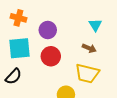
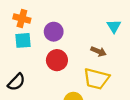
cyan triangle: (95, 25) -> (114, 26), moved
cyan square: (19, 48) -> (23, 40), moved, size x0.7

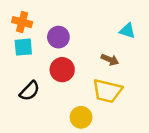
cyan triangle: (114, 26) -> (127, 31), turned -40
black semicircle: (16, 82) -> (30, 91), moved

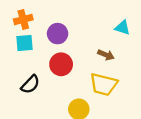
orange cross: (22, 22) -> (23, 19), turned -30

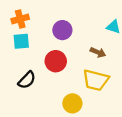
purple circle: (58, 34) -> (62, 30), moved

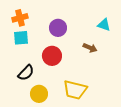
yellow trapezoid: (96, 80) -> (75, 90), moved
yellow circle: (72, 103) -> (39, 94), moved

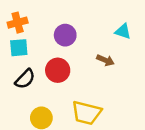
black semicircle: (26, 73) -> (25, 79), moved

